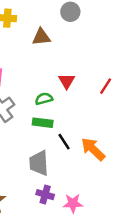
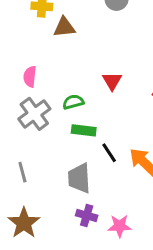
brown triangle: (41, 37) -> (64, 27), moved
green semicircle: (44, 99) -> (73, 102), moved

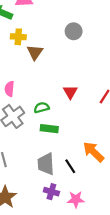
brown triangle: (64, 27) -> (35, 52), turned -49
black line: (109, 153) -> (70, 166), moved

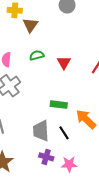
green semicircle: (42, 108) -> (37, 55), moved
green rectangle: (49, 129) -> (59, 105), moved

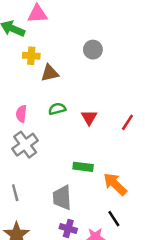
brown triangle: (30, 25) -> (50, 73), turned 42
black line: (64, 133) -> (114, 219), moved

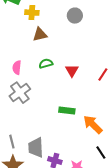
yellow cross: (31, 56) -> (32, 13), moved
gray line: (15, 193) -> (12, 142), moved
gray trapezoid: (62, 198) -> (36, 148), moved
black line: (114, 219) -> (101, 153), moved

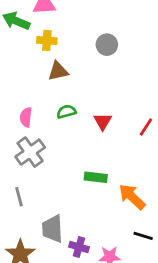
gray line: (12, 142) -> (19, 197), moved
black line: (101, 153) -> (143, 236), turned -40

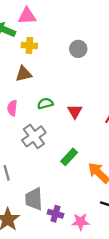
brown triangle: (58, 71) -> (24, 74), moved
gray cross: (30, 152) -> (34, 136), moved
green rectangle: (96, 177) -> (69, 157), turned -54

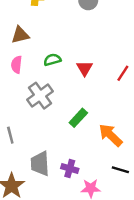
brown triangle: (24, 74) -> (20, 35), moved
purple cross: (55, 214) -> (70, 168), moved

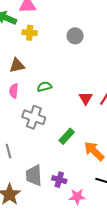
red triangle: (85, 68) -> (86, 98), moved
gray cross: (40, 96) -> (34, 117), turned -35

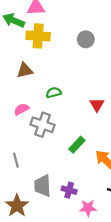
yellow cross: (30, 33) -> (38, 36), size x1.5
pink semicircle: (14, 91) -> (21, 109), moved, turned 56

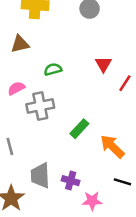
red triangle: (97, 105) -> (103, 64), moved
gray cross: (43, 125) -> (40, 106), turned -30

